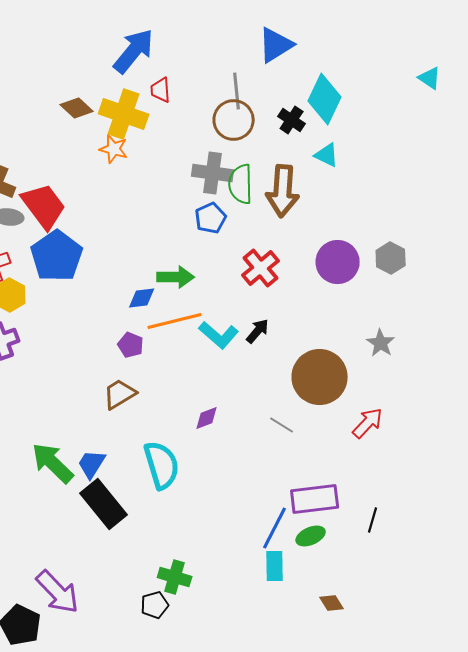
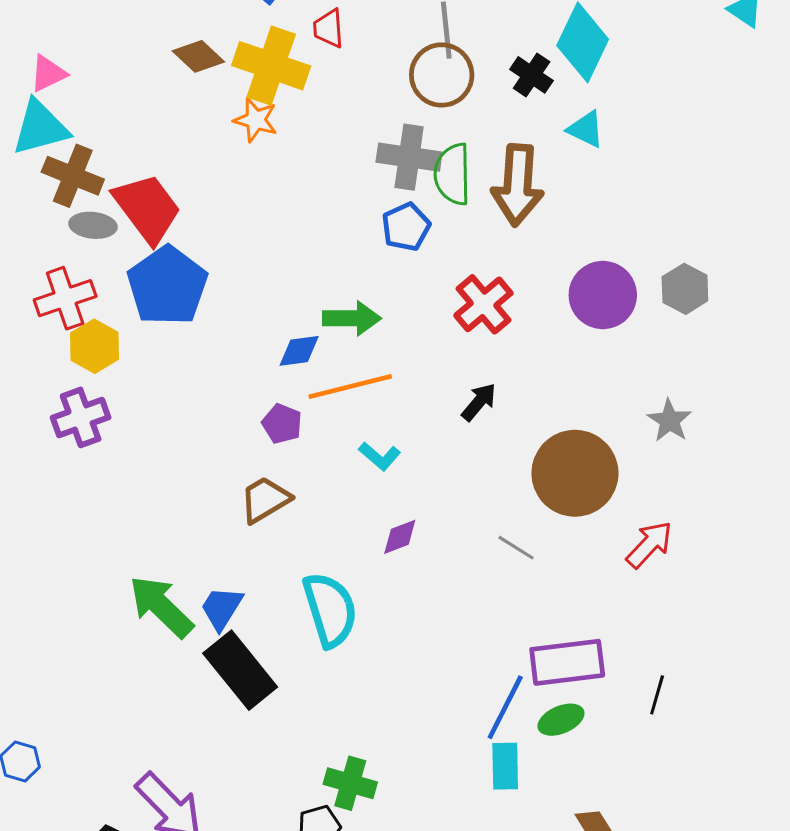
cyan L-shape: (219, 335) -> (380, 456), moved, size x0.7

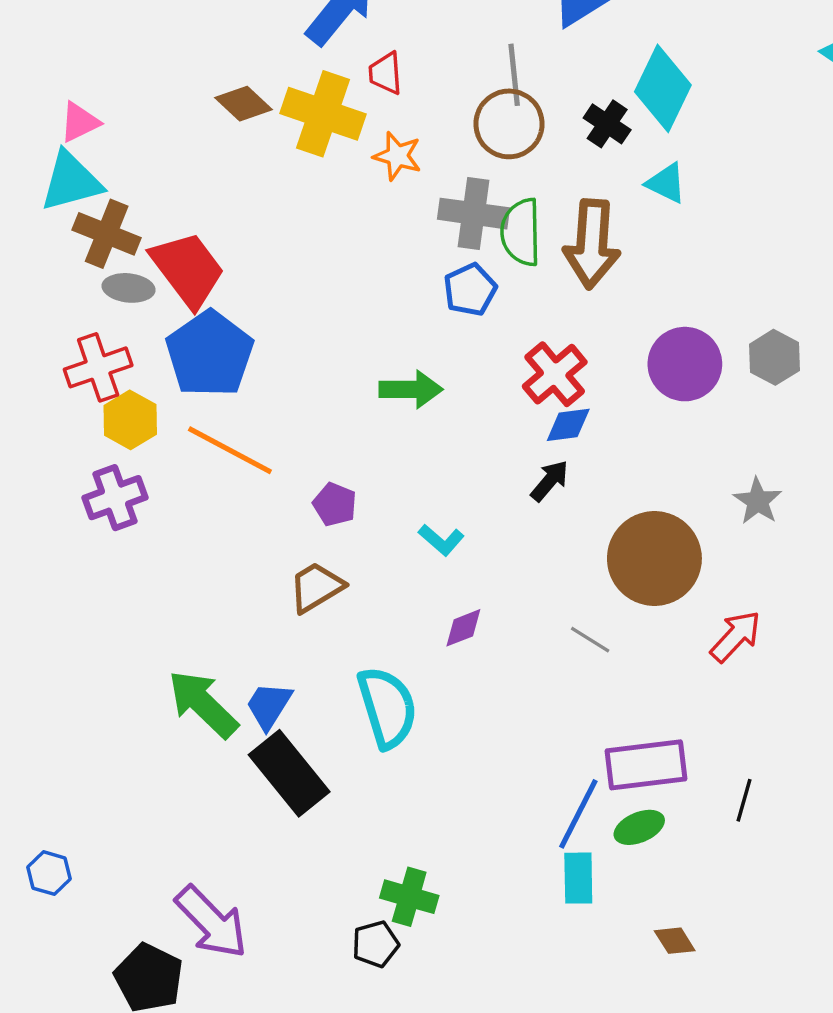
orange star: (256, 120) -> (397, 156), moved
blue diamond: (299, 351) -> (568, 425), moved
orange line: (350, 386) -> (230, 450), moved, turned 42

